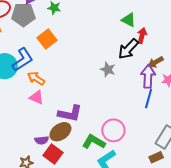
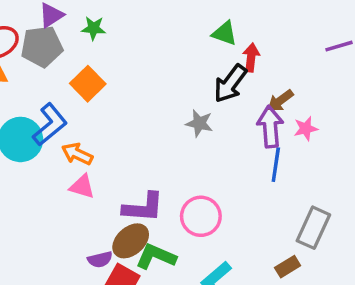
pink circle: (113, 130) -> (201, 216), moved
green L-shape: (94, 142) -> (156, 256), moved
brown rectangle: (156, 157) -> (288, 267), moved

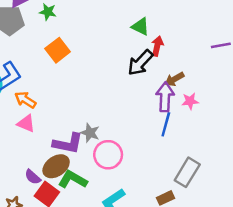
orange square: (88, 84) -> (58, 50), moved
gray star: (199, 123) -> (90, 133), moved
purple semicircle: (100, 260) -> (33, 177), turned 49

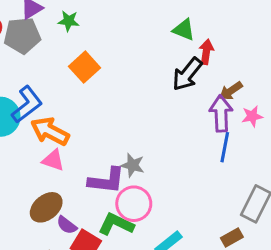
orange arrow: (25, 100) -> (50, 131), size x1.4
pink circle: (108, 155) -> (134, 204), moved
brown ellipse: (56, 166) -> (46, 207), moved

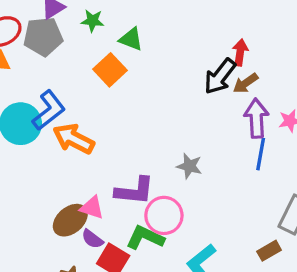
green triangle: (184, 30) -> (131, 39), moved
brown arrow: (231, 91) -> (246, 83), moved
pink triangle: (53, 160) -> (92, 208), moved
gray star: (133, 165) -> (189, 166), moved

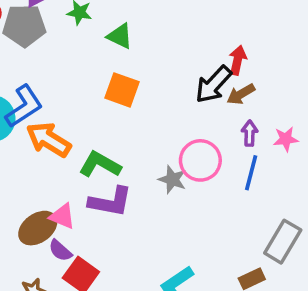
orange square: (110, 70) -> (122, 90), moved, turned -32
purple arrow: (256, 118) -> (250, 133), size x0.6
pink circle: (164, 215) -> (200, 160), moved
green L-shape: (145, 238) -> (100, 164), moved

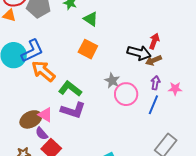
black arrow: (213, 84) -> (139, 53), turned -125
gray star: (172, 180) -> (112, 81), moved

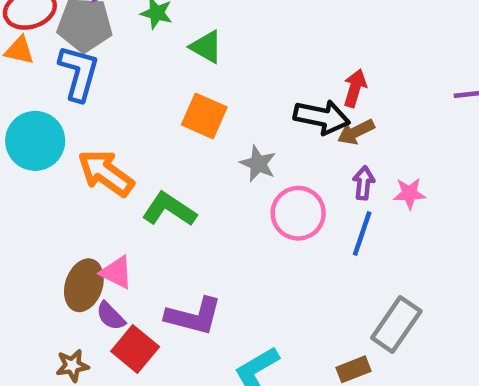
blue L-shape: (32, 51) -> (79, 73), moved, turned -45
gray star: (112, 81) -> (258, 164), moved
purple L-shape: (73, 110) -> (194, 316), moved
brown ellipse: (31, 119) -> (84, 285), turned -40

